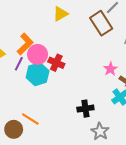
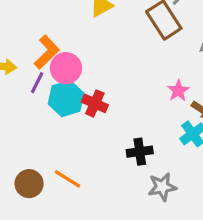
red cross: (56, 63) -> (95, 103), moved
orange line: (30, 119) -> (68, 179), moved
gray star: (100, 131) -> (162, 187), turned 30

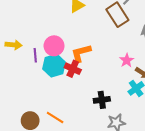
orange L-shape: (47, 52) -> (81, 53), moved, turned -150
purple line: (37, 83) -> (35, 55), turned -32

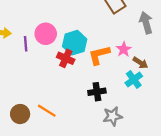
orange L-shape: (81, 53) -> (99, 55), moved
cyan hexagon: (54, 66) -> (75, 43), moved

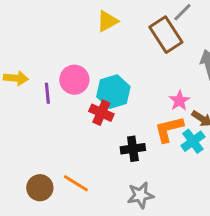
orange L-shape: (99, 55) -> (169, 129), moved
black cross: (97, 92) -> (133, 149), moved
gray star: (113, 116) -> (140, 195), moved

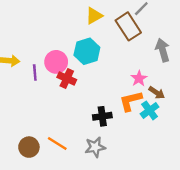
yellow triangle: (107, 21) -> (94, 16), moved
cyan hexagon: (113, 92) -> (87, 51), moved
red cross: (101, 113) -> (67, 78), moved
gray star: (140, 195) -> (95, 147), moved

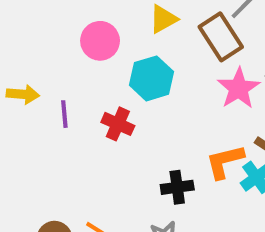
pink circle: (56, 62) -> (100, 41), moved
pink star: (139, 78) -> (239, 88), moved, size x1.5

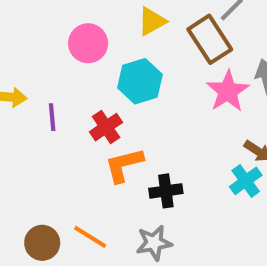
red cross: (118, 124) -> (106, 127), turned 32
orange L-shape: (225, 162) -> (124, 165), moved

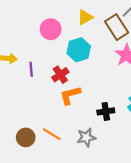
black cross: (166, 191) -> (106, 111), moved

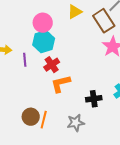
cyan hexagon: (79, 50) -> (44, 42), moved
orange line: (52, 134) -> (44, 120), turned 72
brown circle: (26, 137) -> (31, 117), moved

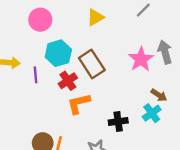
brown rectangle: (104, 21) -> (92, 64), moved
pink circle: (43, 23) -> (40, 20), moved

